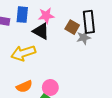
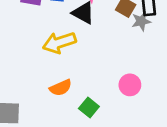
pink circle: (50, 87) -> (130, 85), moved

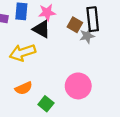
pink circle: (130, 85) -> (78, 86), size x1.5

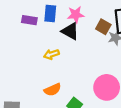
yellow arrow: (23, 53) -> (51, 54), size x0.6

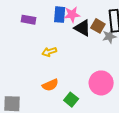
blue rectangle: (50, 14) -> (60, 15), moved
black triangle: (70, 31) -> (82, 28), moved

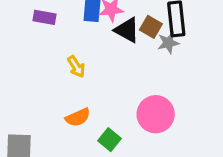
yellow arrow: (49, 52) -> (76, 67), turned -104

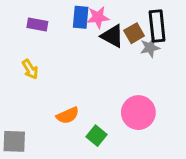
brown square: (151, 27) -> (134, 33), turned 30
yellow arrow: (76, 67) -> (30, 69), moved

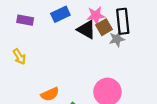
blue rectangle: (81, 17) -> (60, 14), turned 60
pink star: (98, 17) -> (96, 15), moved

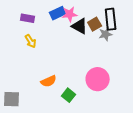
pink star: (96, 15) -> (70, 14), moved
yellow arrow: (19, 57) -> (31, 41), moved

